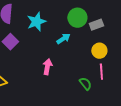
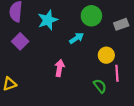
gray rectangle: (96, 25) -> (121, 24), moved
yellow circle: (99, 51) -> (106, 55), moved

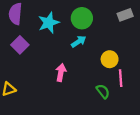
green circle: (91, 16) -> (82, 18), moved
gray rectangle: (121, 24) -> (125, 15), moved

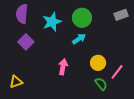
yellow circle: (110, 59) -> (98, 63), moved
pink line: (121, 78) -> (117, 72), turned 42

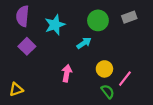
green circle: (82, 18) -> (98, 20), moved

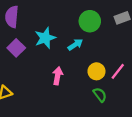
cyan star: (55, 25) -> (45, 38), moved
pink line: (125, 79) -> (118, 71), moved

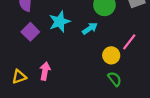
pink line: (118, 71) -> (129, 42), moved
pink arrow: (57, 76) -> (45, 71), moved

